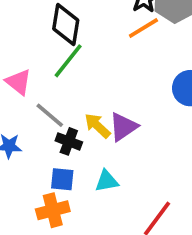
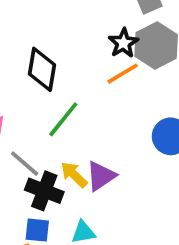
green line: (68, 61) -> (63, 119), moved
black cross: (69, 141) -> (44, 191), size x1.4

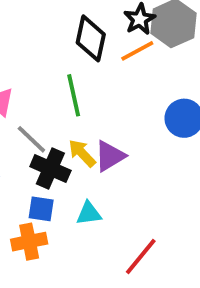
black diamond: (42, 69) -> (91, 38), moved
green line: (63, 119) -> (74, 95), turned -54

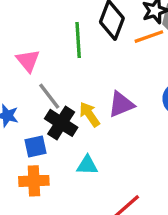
green line: (74, 95) -> (78, 40), moved
purple triangle: (110, 156) -> (121, 104), moved
blue square: (41, 209) -> (35, 146), moved, turned -30

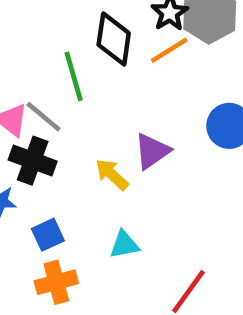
gray line: (49, 96) -> (43, 117), moved
black cross: (61, 123) -> (33, 161), moved

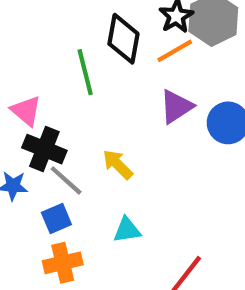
gray line: (43, 117) -> (66, 180), moved
purple triangle: (152, 151) -> (176, 107), moved

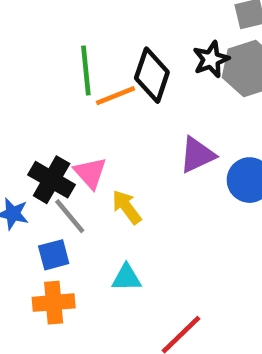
orange line: (175, 51) -> (115, 96), moved
green line: (85, 72) -> (86, 70), moved
pink triangle: (26, 111) -> (90, 173), moved

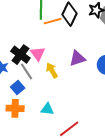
purple triangle: (197, 155) -> (77, 58), moved
blue square: (54, 255) -> (18, 88), turned -32
cyan triangle: (127, 278) -> (47, 109), moved

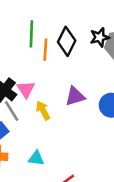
orange line: (53, 21) -> (45, 50), turned -72

